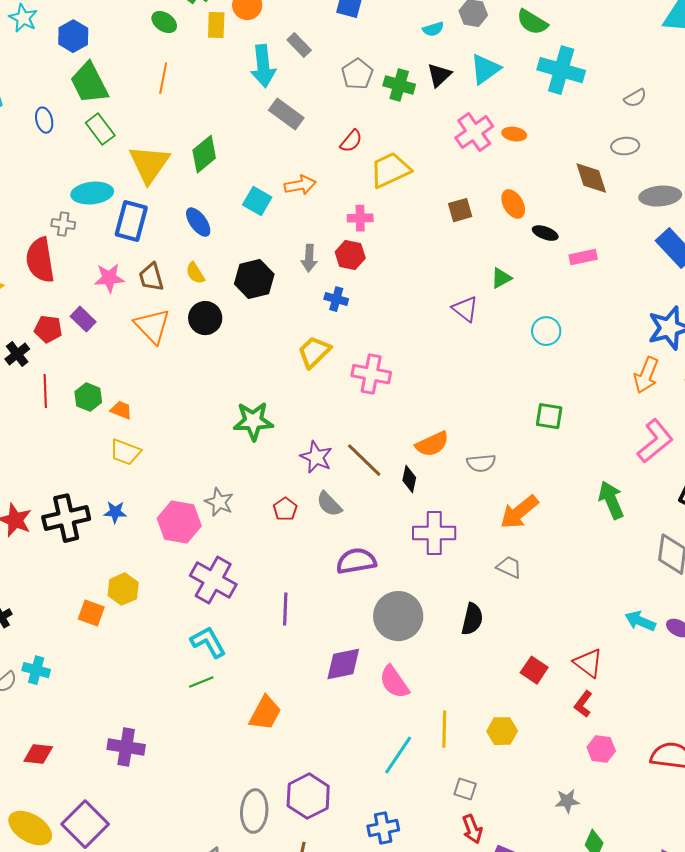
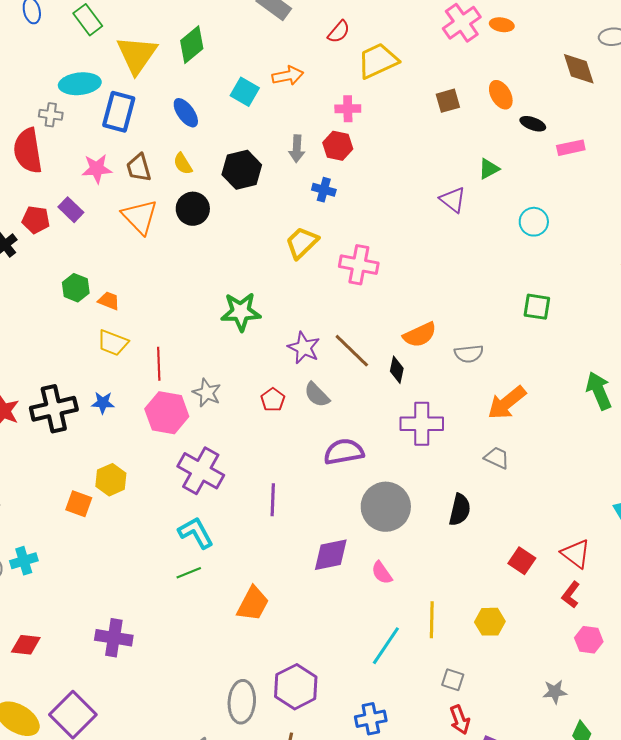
red line: (45, 391) -> (159, 364), moved
cyan cross: (36, 670) -> (24, 561), turned -32
pink semicircle: (394, 682) -> (382, 573), size x0.7

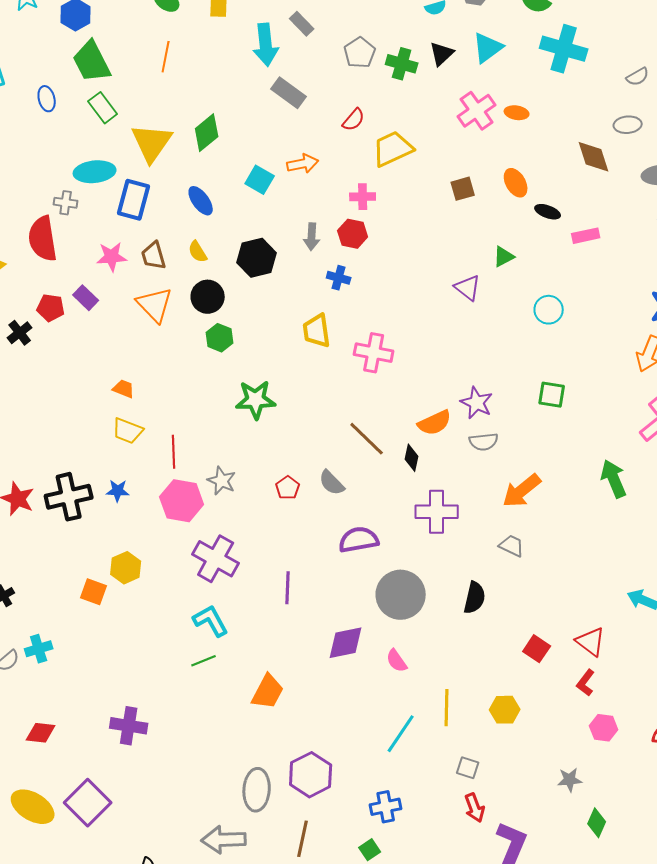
yellow trapezoid: (302, 243) -> (317, 331), turned -54
green hexagon: (76, 288) -> (220, 338), moved
purple star: (304, 348) -> (477, 403), moved

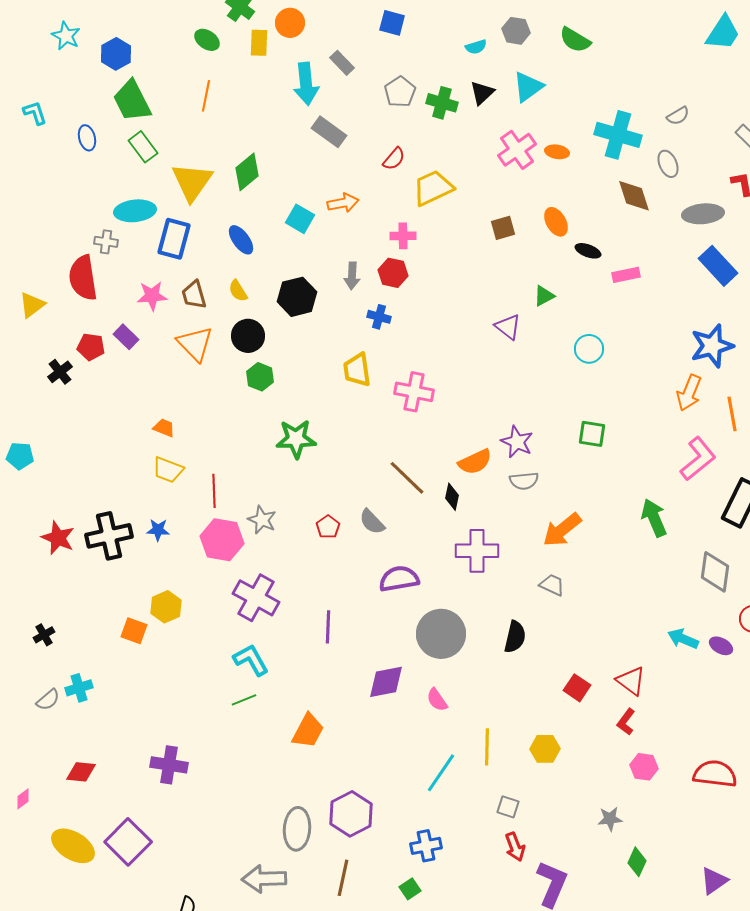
cyan cross: (564, 49) -> (618, 135), moved
gray ellipse: (628, 125) -> (668, 164), turned 72

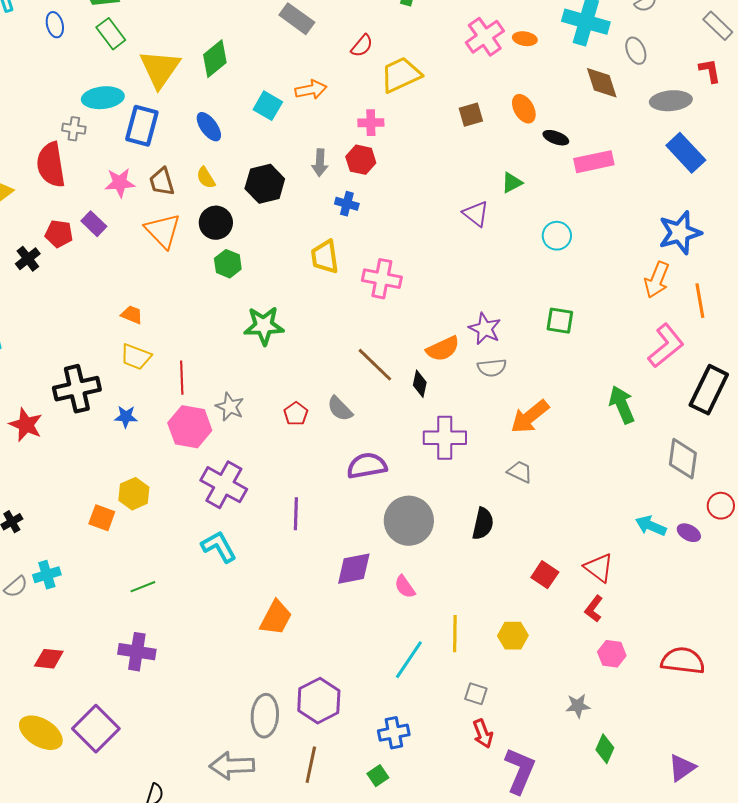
pink rectangle: (626, 275) -> (594, 162), size x1.4
black cross: (109, 536) -> (77, 389), moved
green line: (244, 700) -> (143, 587), moved

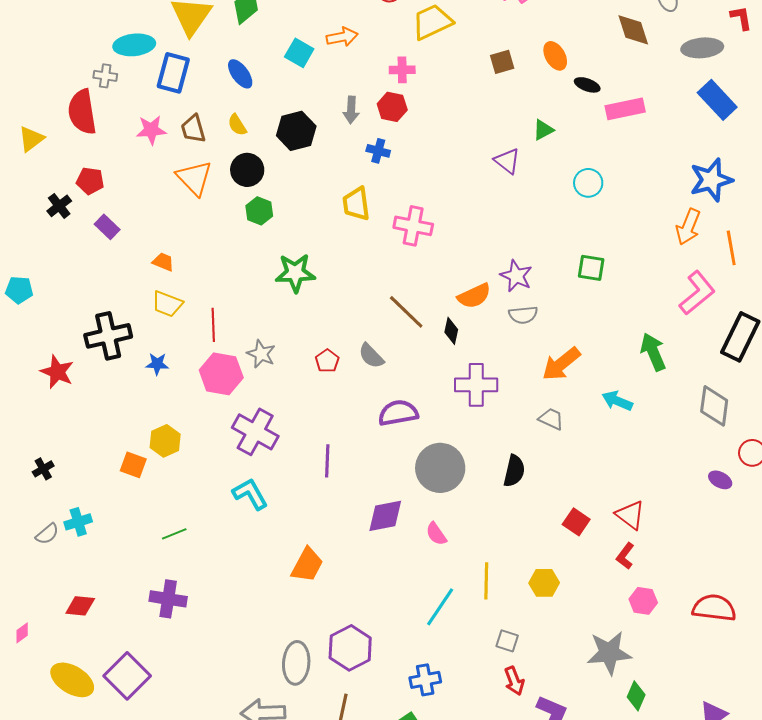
purple rectangle: (94, 224) -> (107, 227), moved
cyan arrow: (651, 526) -> (617, 401), moved
gray star: (578, 706) -> (609, 653), size x1.8

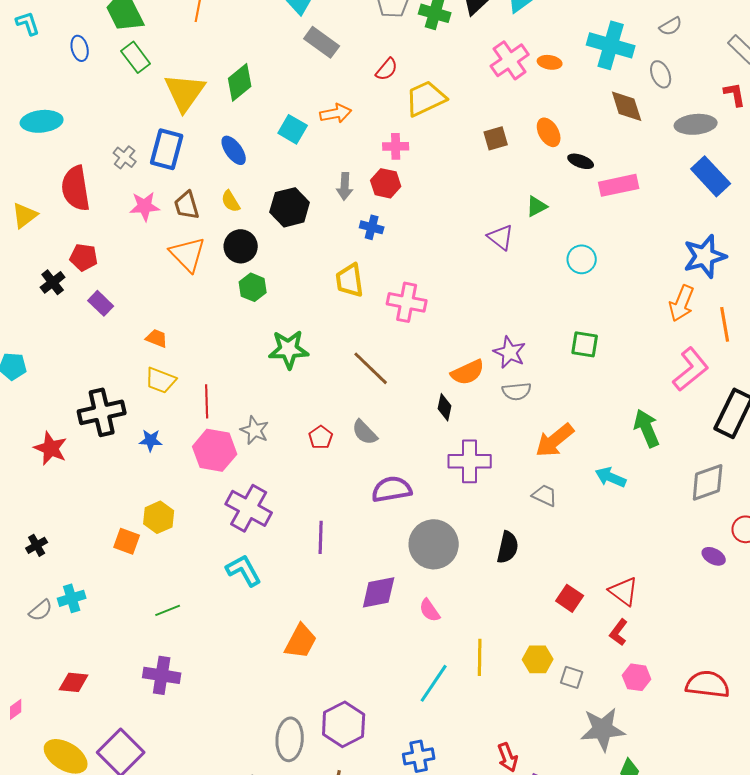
cyan ellipse: (134, 45) -> (42, 121), moved
gray cross: (105, 76) -> (125, 157), moved, turned 30
brown line: (406, 312) -> (371, 368), moved
gray diamond: (714, 406) -> (708, 482), turned 63
gray square: (507, 641) -> (572, 677), moved

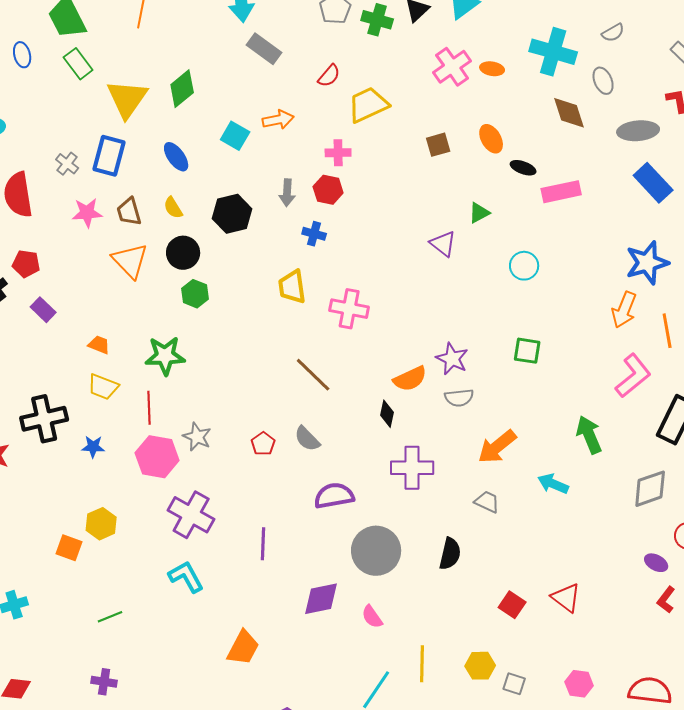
green star: (289, 349) -> (165, 356), moved
red L-shape: (619, 632) -> (666, 600), moved
purple cross: (162, 675) -> (104, 682), size x0.7

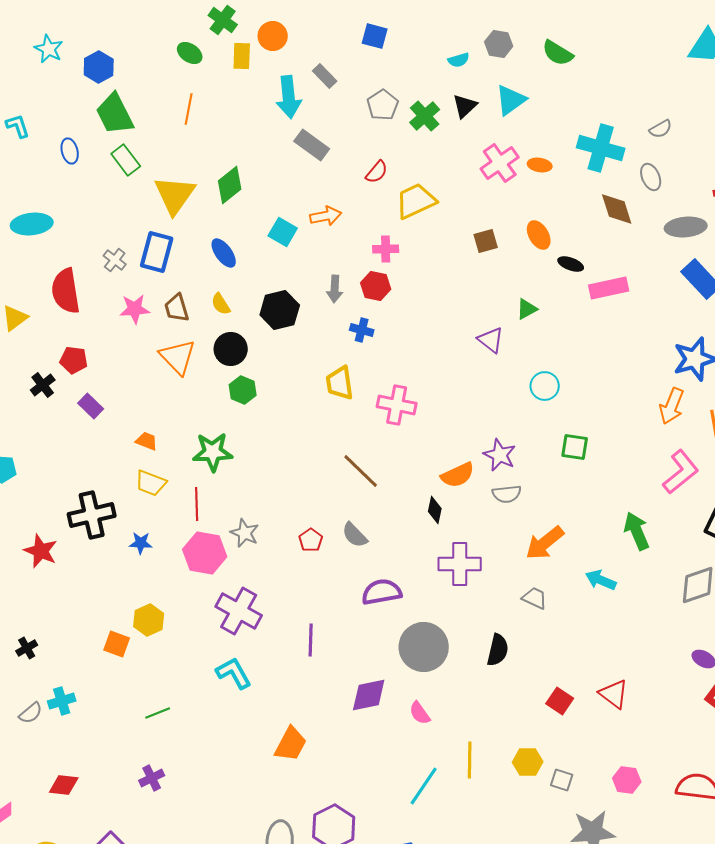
green cross: (377, 20) -> (425, 116), turned 32
cyan circle: (524, 266) -> (545, 386), moved
purple cross: (104, 682) -> (152, 778), turned -35

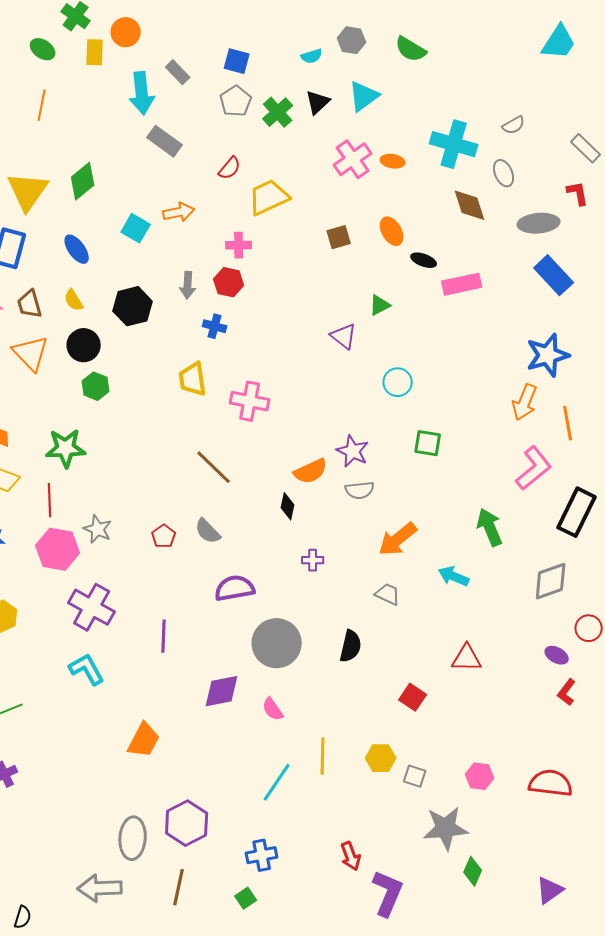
blue square: (375, 36) -> (237, 61), moved
purple cross: (460, 564) -> (313, 560), size x0.5
red triangle: (614, 694) -> (467, 658), moved, turned -36

